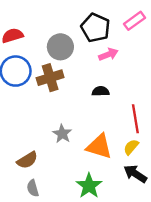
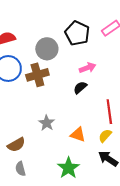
pink arrow: (108, 54) -> (88, 68), moved
black semicircle: (101, 91) -> (80, 88), turned -40
orange triangle: (99, 146) -> (78, 135), size x0.7

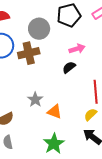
black pentagon: (77, 33) -> (69, 15), turned 30
orange triangle: (78, 135) -> (55, 112), moved

